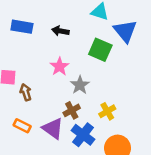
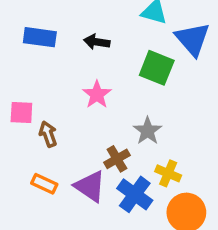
gray star: (80, 85) -> (148, 131), moved
yellow cross: (107, 111) -> (168, 173), moved, turned -35

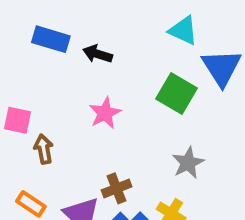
black arrow: (97, 42) -> (98, 54), moved
gray star: (148, 131) -> (188, 163), moved

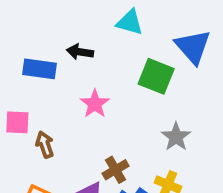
cyan triangle: (183, 30) -> (130, 22), moved
blue rectangle: (51, 39) -> (39, 69), moved

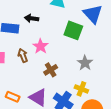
brown arrow: (45, 145) -> (23, 55), moved
brown cross: (116, 170) -> (51, 70), moved

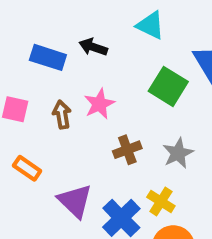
brown cross: (51, 70) -> (127, 150), moved
orange rectangle: (13, 97) -> (27, 168), moved

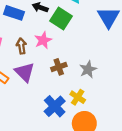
green square: (168, 86) -> (61, 19), moved
purple triangle: (75, 201) -> (25, 72), moved

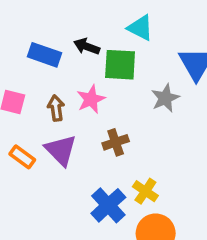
green square: (61, 19) -> (120, 65), turned -30
gray star: (88, 69) -> (165, 98), moved

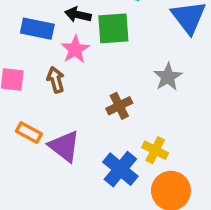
gray star: (165, 98) -> (168, 77), moved
pink star: (91, 99) -> (75, 49), moved
purple triangle: (61, 150) -> (64, 146), moved

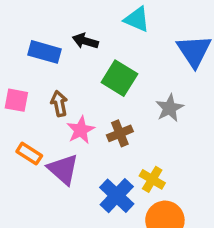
green square: (113, 28) -> (119, 78), moved, turned 32
pink star: (75, 49) -> (81, 130), moved

